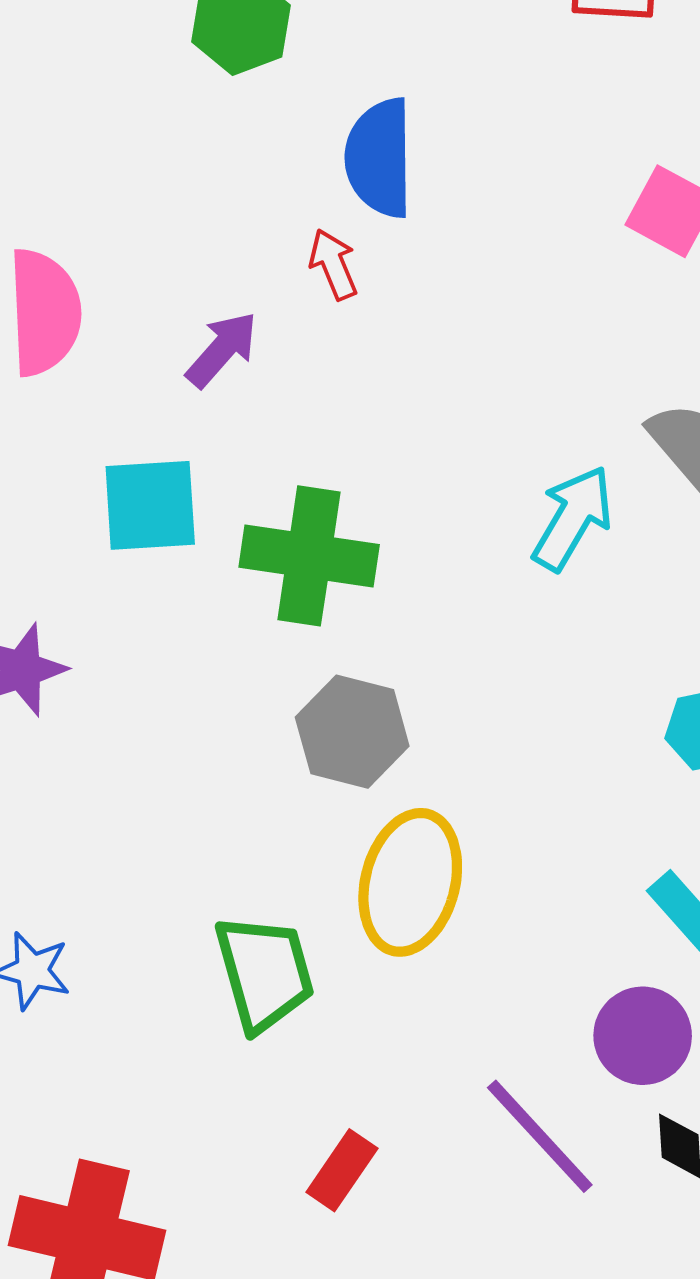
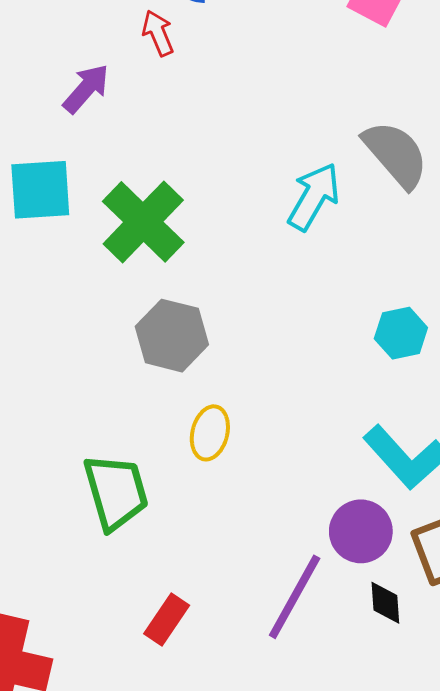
green cross: (309, 556) -> (143, 222), turned 36
yellow ellipse: (410, 882) -> (210, 433), size x0.6
purple line: (540, 1136) -> (295, 597), turned 72

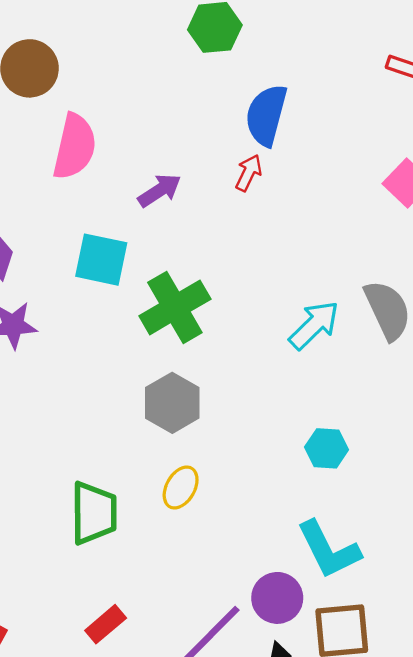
red arrow: (158, 33) -> (249, 173), moved, turned 33
cyan hexagon: (401, 333) -> (327, 448), moved

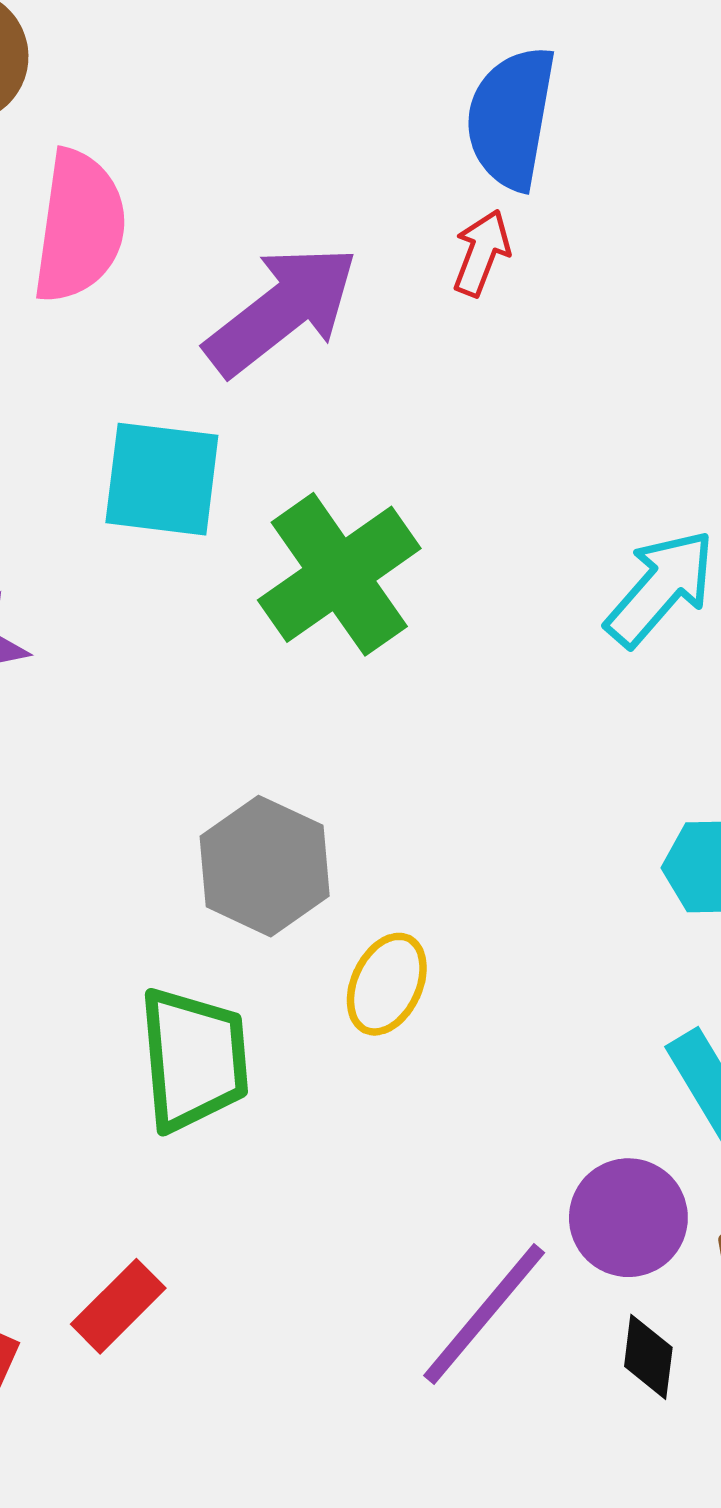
purple arrow: (160, 190) -> (282, 310), size x1.6
gray hexagon: (172, 403) -> (265, 866), moved
red rectangle: (106, 624) -> (118, 1306), moved

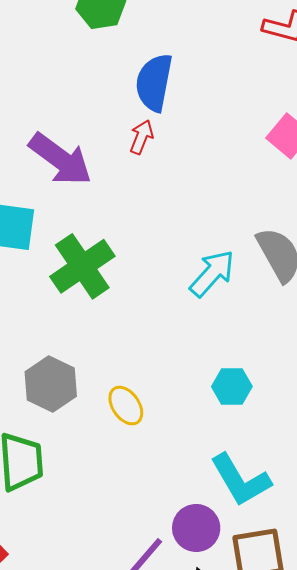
purple arrow: (282, 310) -> (60, 159), turned 74
yellow ellipse: (387, 984) -> (126, 406), moved, turned -60

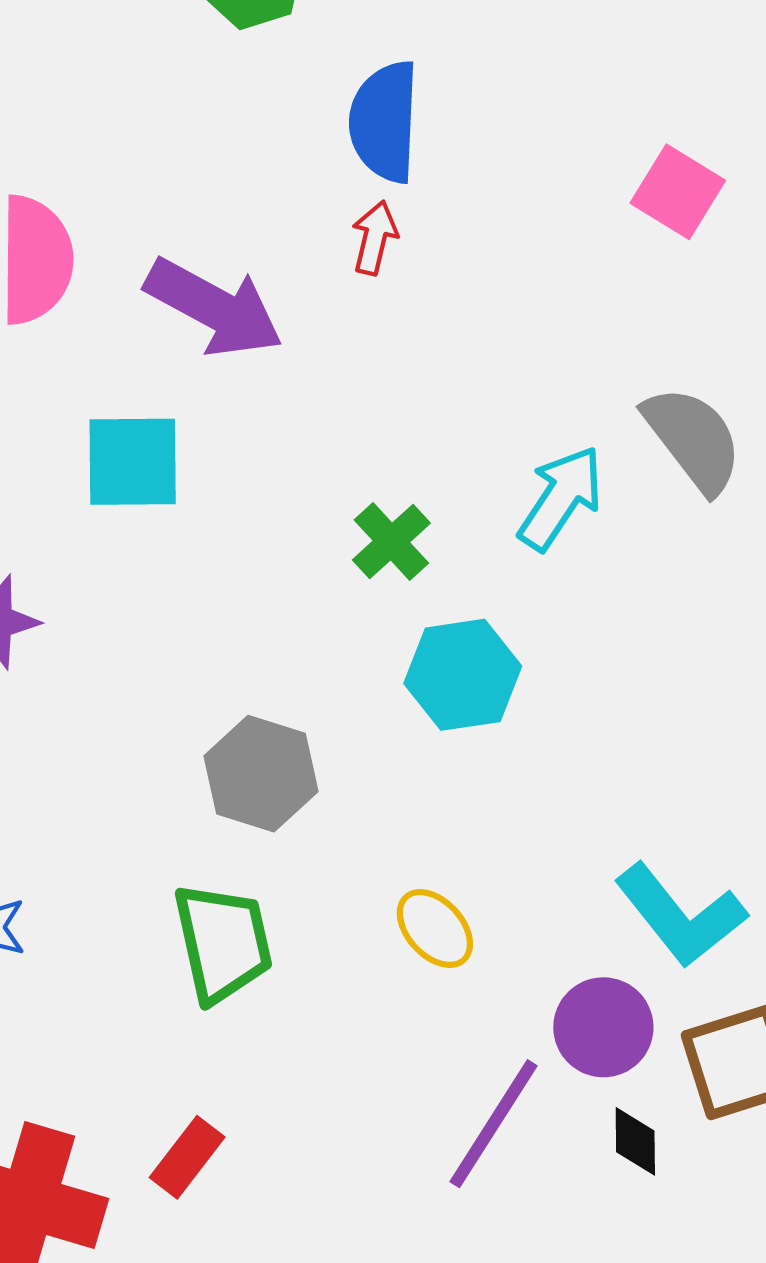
green cross: (82, 266) -> (391, 541), moved, size x0.6
cyan hexagon: (232, 387) -> (463, 675), moved, size x1.4
yellow ellipse: (126, 406) -> (435, 928), moved

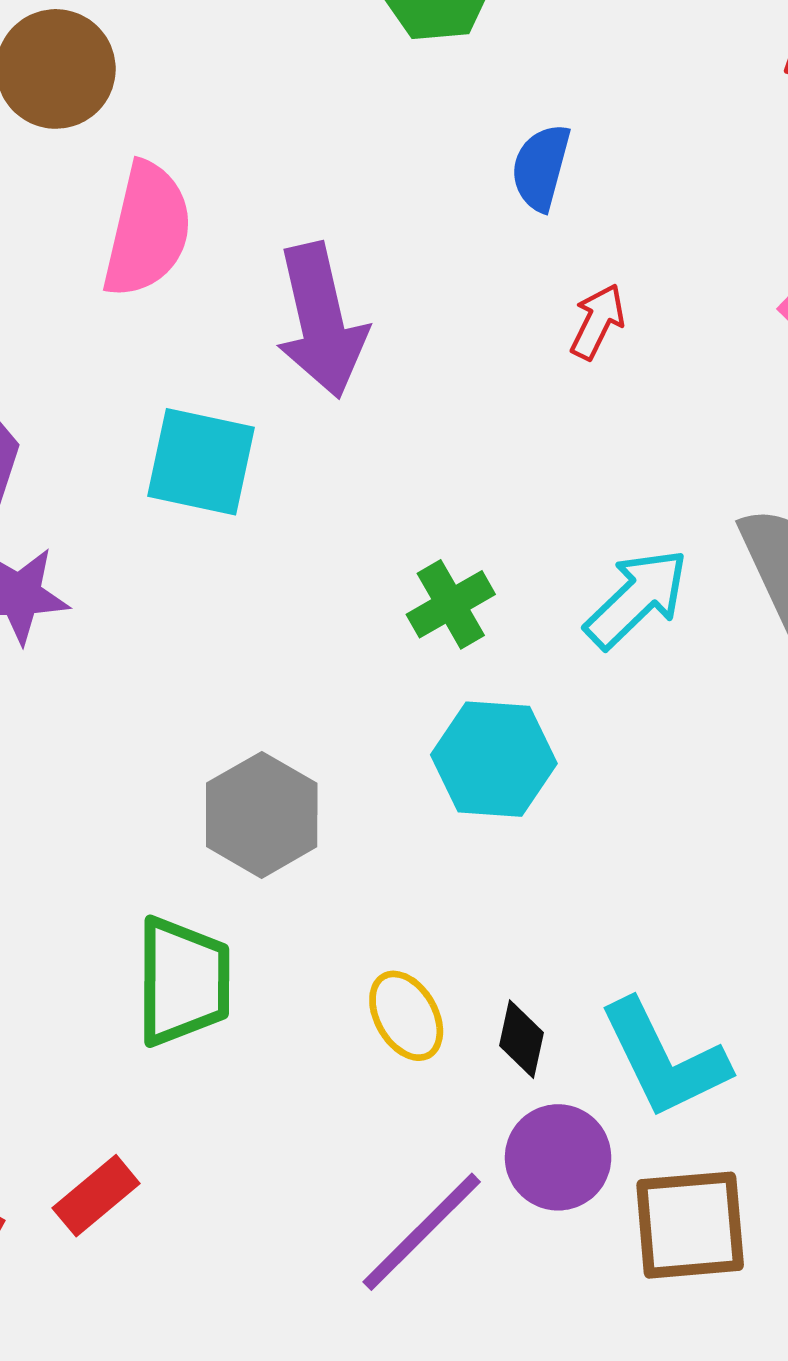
blue semicircle: (384, 122) -> (541, 167), size x0.7
red arrow: (375, 238) -> (597, 322), moved
purple arrow: (214, 308) -> (321, 321), turned 36
black diamond: (635, 1141) -> (521, 1039), moved

